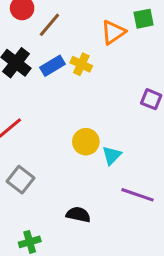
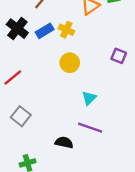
yellow circle: (86, 142) -> (70, 63), moved
purple line: (137, 195) -> (90, 128), moved

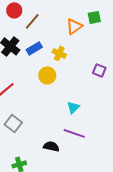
yellow cross: (66, 30) -> (59, 53), moved
yellow circle: (70, 63) -> (47, 75), moved

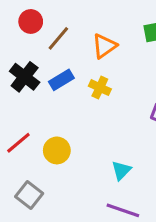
orange triangle: (74, 26) -> (104, 46), moved
yellow circle: (47, 75) -> (57, 150), moved

